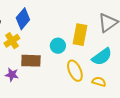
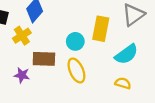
yellow ellipse: (75, 71) -> (76, 70), moved

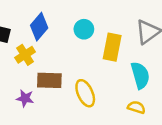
cyan circle: (75, 41) -> (84, 29), moved
cyan semicircle: (126, 54) -> (140, 75), turned -70

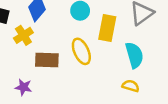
yellow ellipse: (85, 93) -> (81, 51), moved
purple star: (25, 98) -> (23, 87), moved

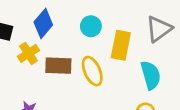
brown rectangle: (47, 60) -> (58, 66), moved

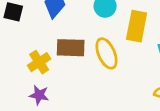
yellow cross: (28, 53) -> (39, 62), moved

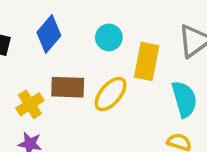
yellow ellipse: (106, 53) -> (111, 94), turned 64

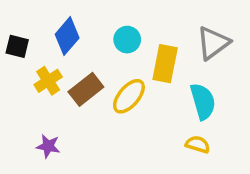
brown rectangle: (68, 87) -> (86, 89), turned -40
yellow cross: (30, 104) -> (48, 81), moved

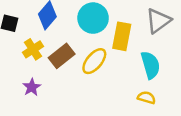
cyan circle: (127, 40) -> (93, 18), size x1.5
purple star: (48, 146) -> (32, 87), moved, turned 30

